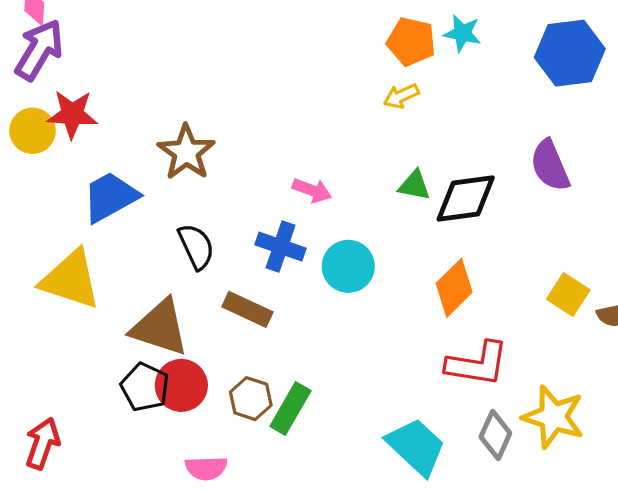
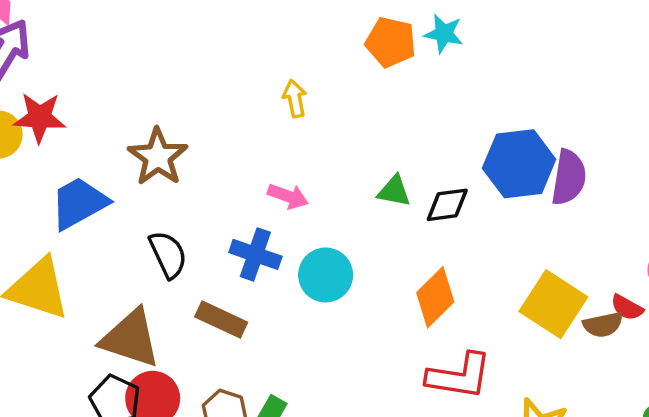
blue hexagon: (570, 53) -> (519, 164), moved
yellow arrow: (401, 96) -> (295, 99), moved, turned 104
purple semicircle: (550, 165) -> (569, 177), moved, turned -148
black diamond: (466, 199) -> (447, 205), size x0.7
yellow square: (568, 294) -> (553, 304), size x1.5

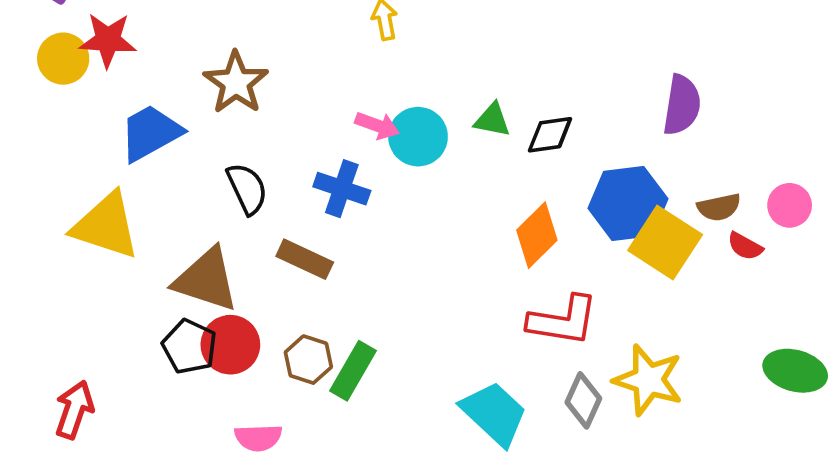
blue hexagon: (519, 164) -> (628, 203), moved
cyan circle: (326, 275) -> (418, 137), moved
brown semicircle: (603, 325) -> (719, 207), moved

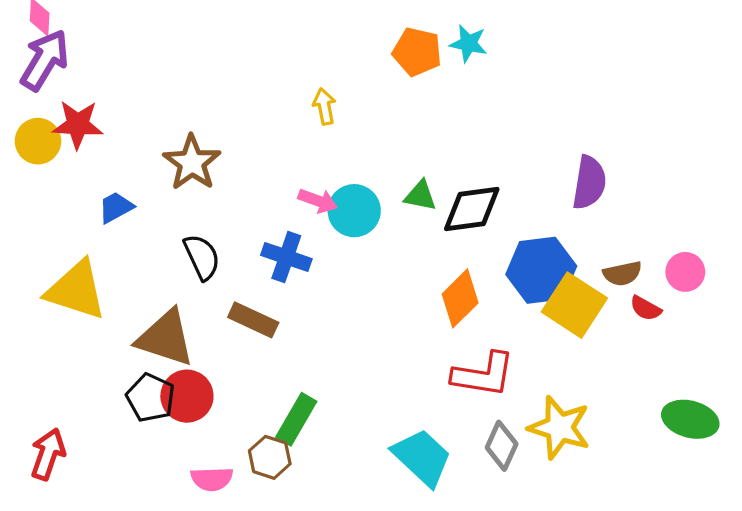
blue trapezoid: (150, 133) -> (116, 207), size x0.6
black diamond: (550, 135) -> (472, 209), size x1.4
brown hexagon: (308, 360) -> (270, 457), moved

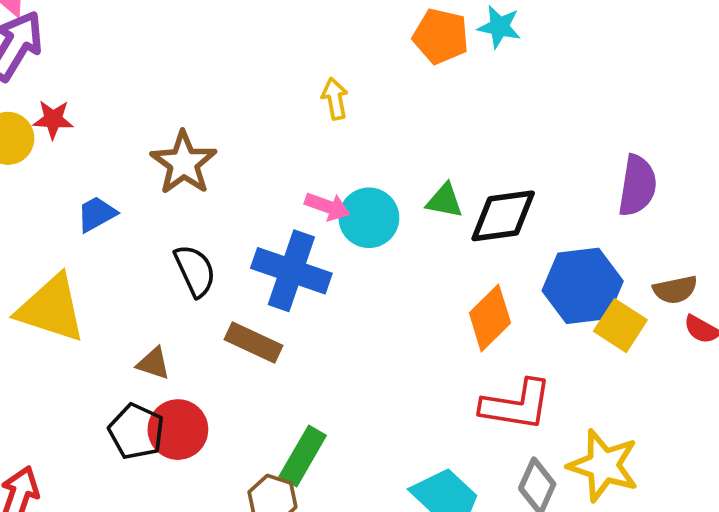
red star: (78, 125) -> (53, 119), size x0.7
blue cross: (286, 257) -> (291, 271), size x1.4
yellow square: (574, 305) -> (620, 326), size x0.7
brown triangle: (165, 338) -> (153, 363), size x0.5

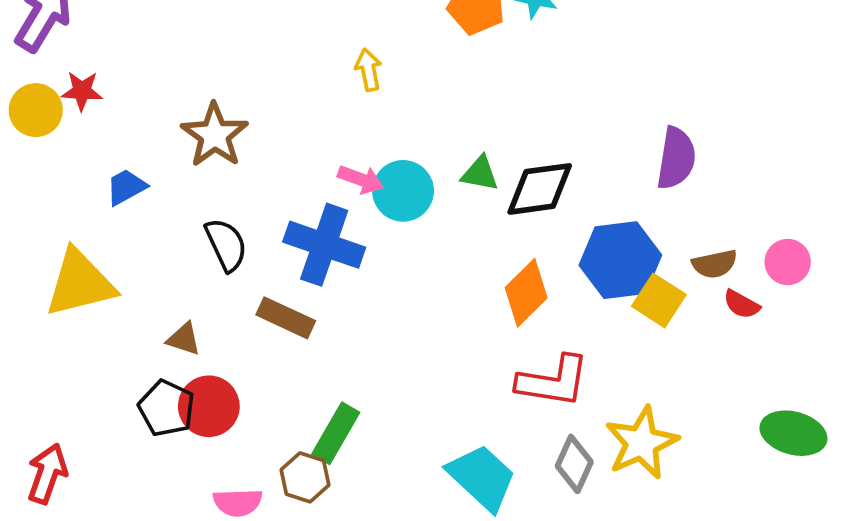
yellow triangle: (51, 309) -> (80, 283), turned -32
yellow star: (603, 465) -> (642, 443), turned 30

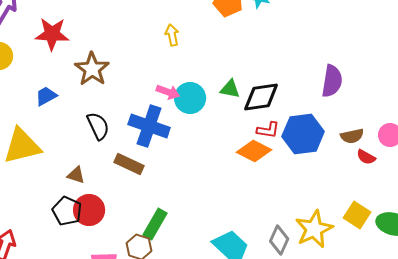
red star: (82, 91) -> (52, 34), moved, size x1.6
orange diamond: (526, 293) -> (254, 151), turned 72
yellow square: (659, 300) -> (357, 215), moved
red L-shape: (553, 381) -> (268, 130), moved, size x0.6

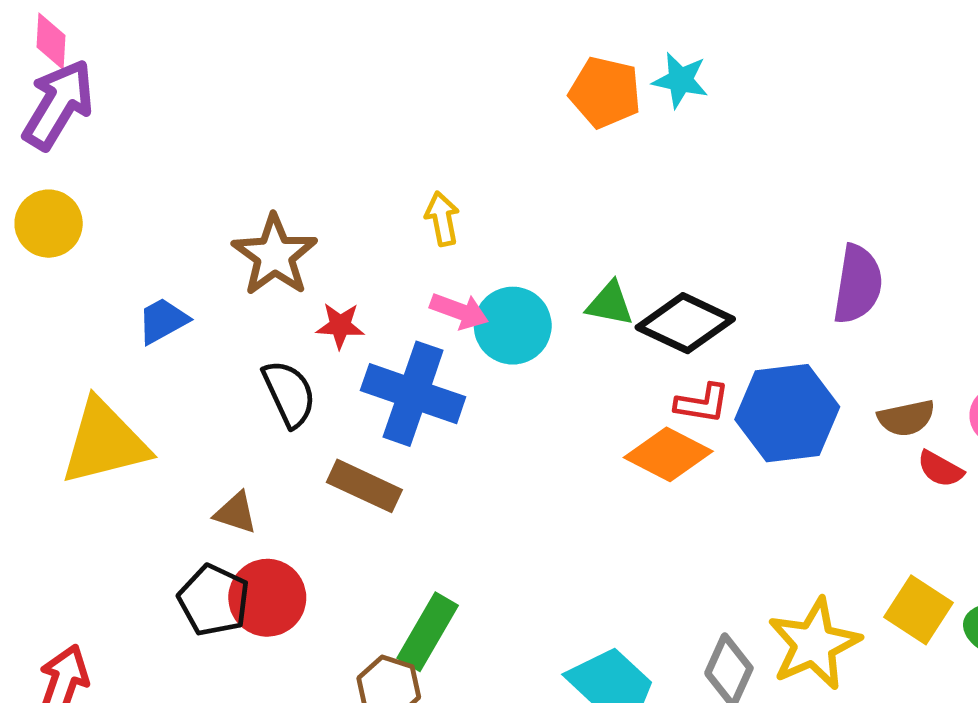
red star: (52, 34) -> (340, 326), moved, size x0.6
yellow arrow: (172, 35) -> (442, 219), moved
black diamond: (261, 97) -> (685, 323), turned 33

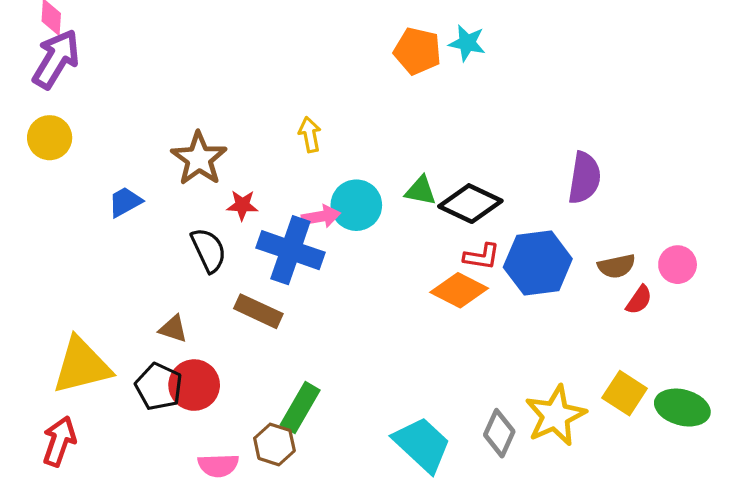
pink arrow: (459, 311) -> (321, 216), moved, turned -30
yellow triangle: (104, 442) -> (82, 366), moved
red semicircle: (940, 469) -> (639, 300), turned -84

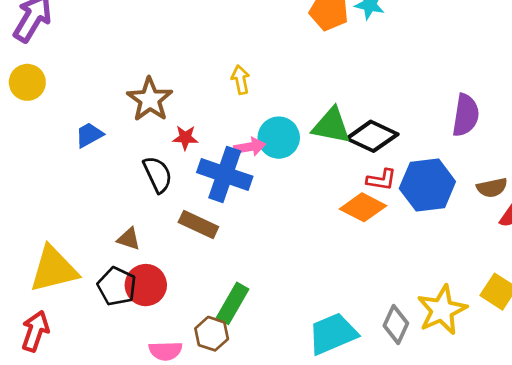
green triangle: (421, 191) -> (331, 126), size x1.5
cyan trapezoid: (422, 444) -> (333, 334), turned -66

